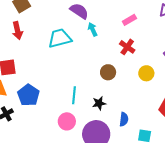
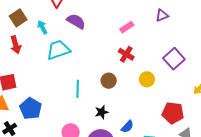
cyan arrow: (93, 29) -> (42, 27), moved
cyan line: (74, 95) -> (78, 89), moved
blue semicircle: (124, 119) -> (127, 127), turned 40

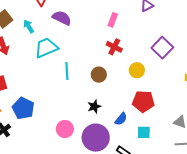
pink rectangle: (127, 27) -> (113, 20), turned -32
cyan line: (78, 89) -> (67, 71), moved
red pentagon: (173, 113) -> (143, 101), moved

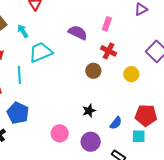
purple semicircle: (62, 18) -> (78, 33), moved
cyan line: (67, 71) -> (19, 75), moved
brown circle: (99, 75) -> (93, 71), moved
red pentagon: (143, 101) -> (146, 115), moved
purple circle: (96, 138) -> (91, 142), size x0.7

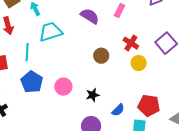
red cross: (109, 51) -> (131, 43), moved
blue pentagon: (18, 113) -> (32, 82), moved
pink circle: (60, 133) -> (63, 87), moved

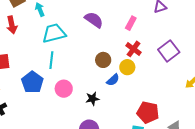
pink rectangle: (120, 10) -> (131, 23), moved
cyan line: (27, 52) -> (51, 60), moved
yellow circle: (139, 63) -> (127, 67), moved
blue semicircle: (118, 110) -> (113, 80), moved

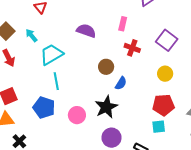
yellow circle: (127, 67) -> (165, 74), moved
pink circle: (64, 89) -> (77, 115), moved
black star: (92, 99) -> (106, 107), size x1.6

